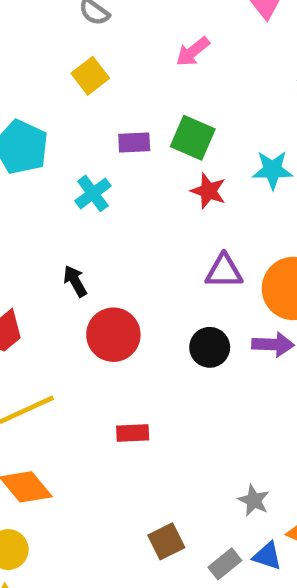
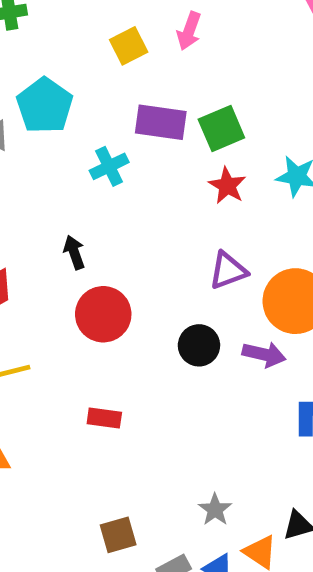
pink arrow: (193, 52) -> (189, 31), moved, turned -42
green square: (193, 138) -> (221, 129), turned 33
purple rectangle: (134, 142) -> (161, 122), size x1.5
purple triangle: (224, 271) -> (228, 271), turned -30

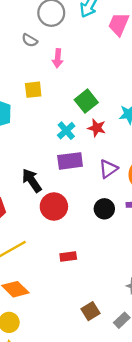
yellow square: (129, 46) -> (33, 90), moved, turned 36
purple rectangle: (161, 122) -> (70, 161), moved
cyan cross: (109, 166) -> (66, 131), moved
black arrow: (74, 252) -> (32, 180), size x1.5

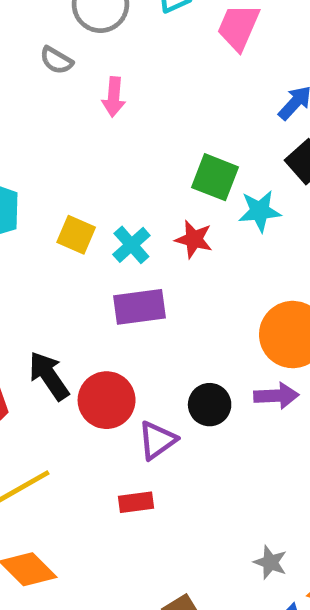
yellow square: (33, 90) -> (76, 235), moved, turned 30
green square: (86, 101) -> (215, 177), moved, turned -30
purple triangle: (108, 169) -> (157, 440), moved
black arrow: (32, 180) -> (49, 376), moved

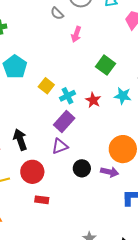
green square: (215, 177) -> (105, 65), moved
purple rectangle: (139, 307) -> (64, 122), turned -55
red circle: (107, 400) -> (32, 172), moved
purple triangle: (157, 440) -> (60, 146), moved

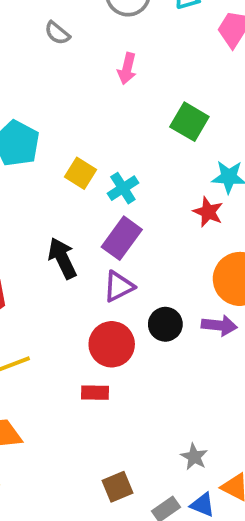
gray semicircle: (57, 13) -> (57, 33), moved
red star: (93, 100) -> (208, 212), moved
black arrow: (20, 140) -> (62, 258), moved
red circle: (32, 172) -> (112, 344), moved

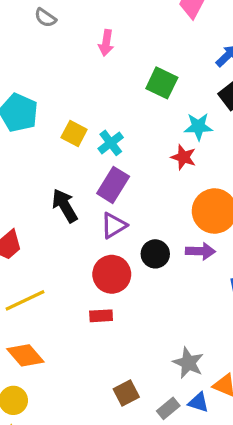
gray star: (194, 457) -> (188, 363), size x1.4

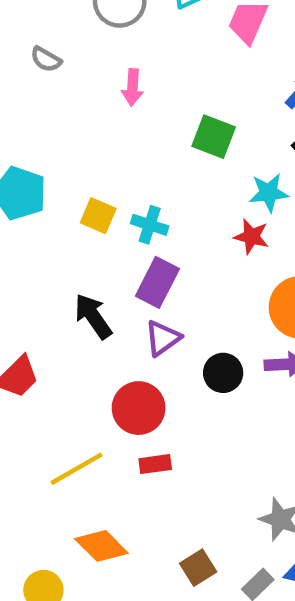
cyan cross: (111, 143) -> (150, 225), turned -30
red circle: (112, 274) -> (139, 408), moved
yellow line: (25, 300) -> (77, 469), moved
orange diamond: (25, 355) -> (101, 546), moved

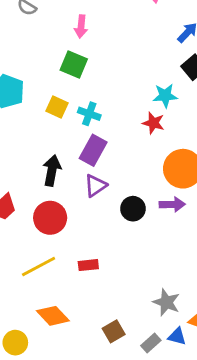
green square: (214, 137) -> (74, 65), moved
black arrow: (93, 316) -> (52, 170), turned 44
red circle: (139, 408) -> (50, 218), moved

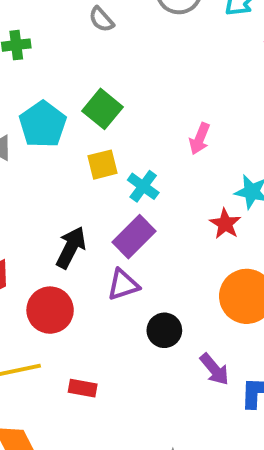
pink arrow: (81, 26) -> (200, 139), moved
green square: (74, 65) -> (103, 109), moved
yellow square: (57, 107) -> (103, 165), turned 35
purple arrow: (172, 204) -> (214, 369), moved, turned 35

